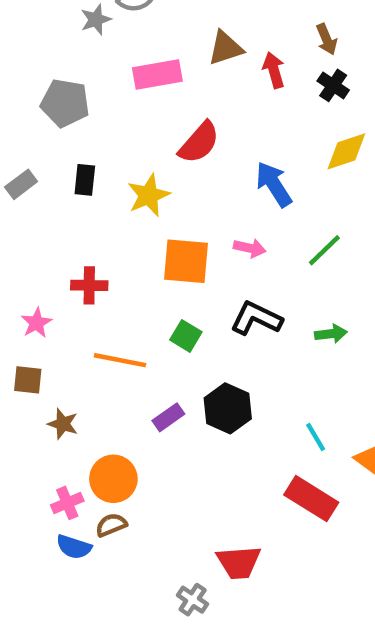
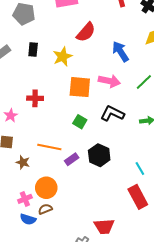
pink arrow: (250, 248) -> (109, 81), size x1.5
orange line: (120, 360) -> (49, 147), moved
red rectangle: (311, 499) -> (138, 197), turned 30

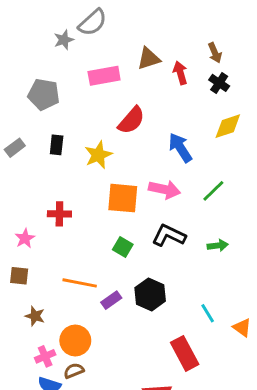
brown star: (23, 162) -> (35, 316), moved
red rectangle: (138, 197) -> (185, 353), moved

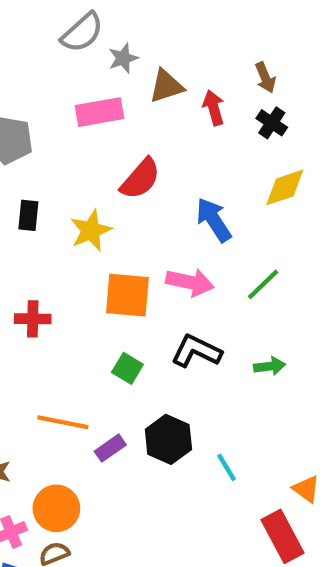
gray star: (64, 40) -> (123, 58), moved
cyan line: (208, 313) -> (227, 467), moved
red rectangle: (185, 353) -> (283, 536), moved

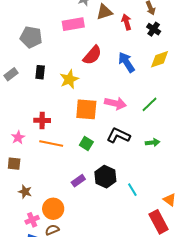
blue arrow: (214, 220) -> (126, 62), moved
orange line: (63, 422) -> (51, 143), moved

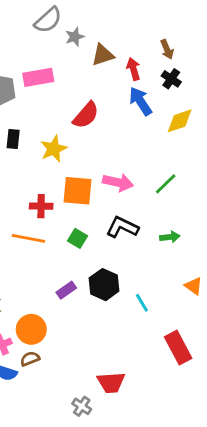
pink rectangle: (73, 24) -> (38, 77), moved
blue arrow: (126, 62) -> (140, 101), moved
red cross: (42, 120) -> (41, 206), moved
orange triangle: (170, 200) -> (194, 286), moved

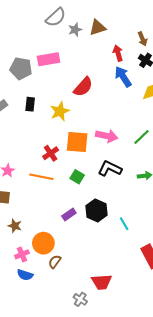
brown triangle: (103, 55) -> (98, 28), moved
red cross: (41, 206) -> (51, 153), turned -35
brown semicircle: (30, 359) -> (55, 262), moved, turned -32

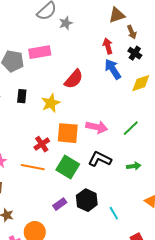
brown triangle: (98, 28) -> (117, 15), moved
green square: (77, 177) -> (68, 167), size x1.6

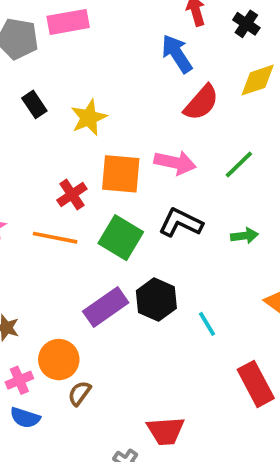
blue arrow: (113, 69) -> (177, 54), moved
red semicircle: (74, 79) -> (201, 103), moved
black rectangle: (22, 96) -> (34, 104), turned -40
purple rectangle: (60, 204) -> (106, 307), size x1.6

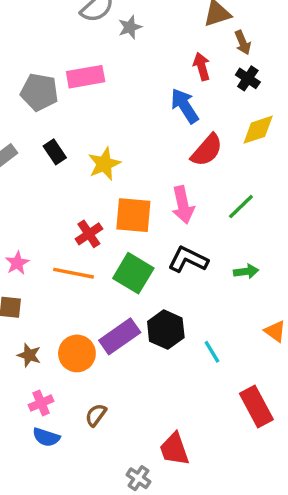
pink arrow: (175, 163) -> (183, 205), turned 66
orange circle: (59, 360) -> (77, 353), moved
red trapezoid: (166, 431) -> (174, 449), turned 75

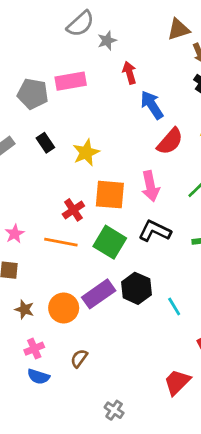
red arrow: (202, 66) -> (129, 73), moved
red trapezoid: (174, 449) -> (177, 382), moved, turned 64

